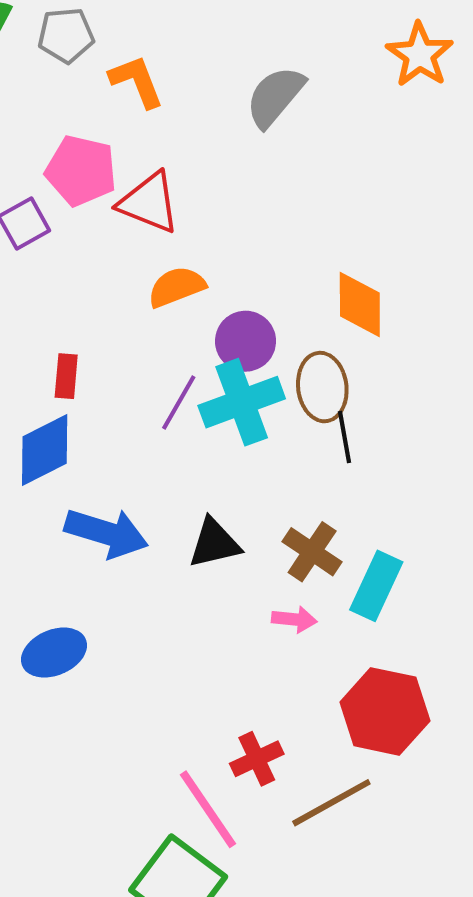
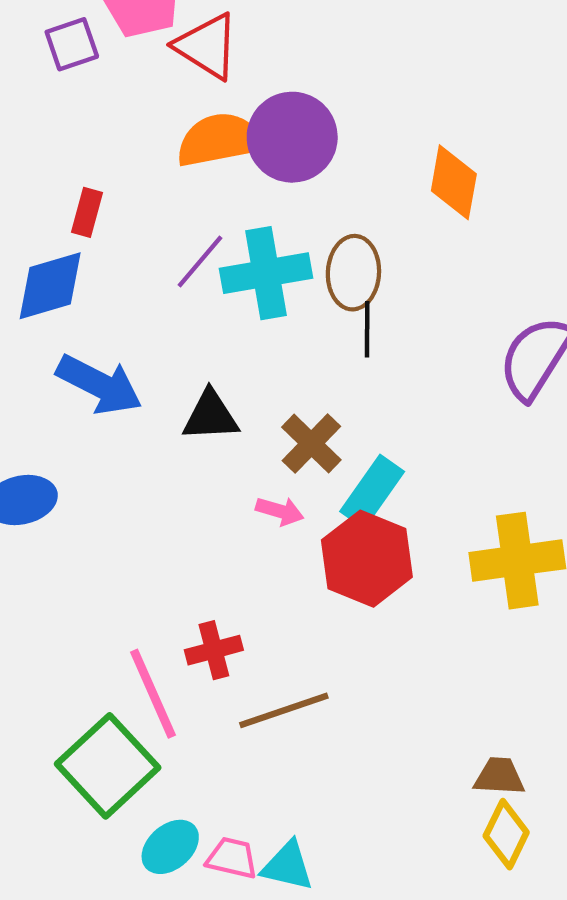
orange semicircle: (177, 287) -> (220, 140), size x1.4
orange diamond: (360, 305) -> (454, 182), moved
purple circle: (246, 341) -> (292, 137), moved, size x1.4
red hexagon: (385, 711) -> (367, 559), moved

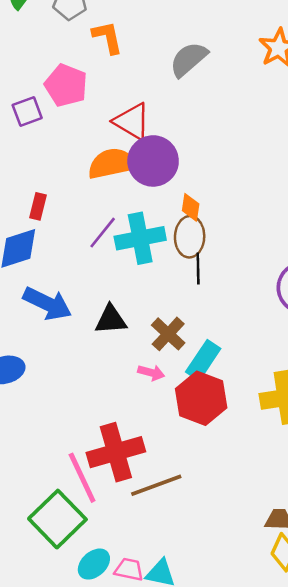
red triangle: (207, 46) -> (132, 122), moved
orange diamond: (454, 182) -> (191, 207), moved, size x0.7
red cross: (214, 650) -> (116, 452), size x1.8

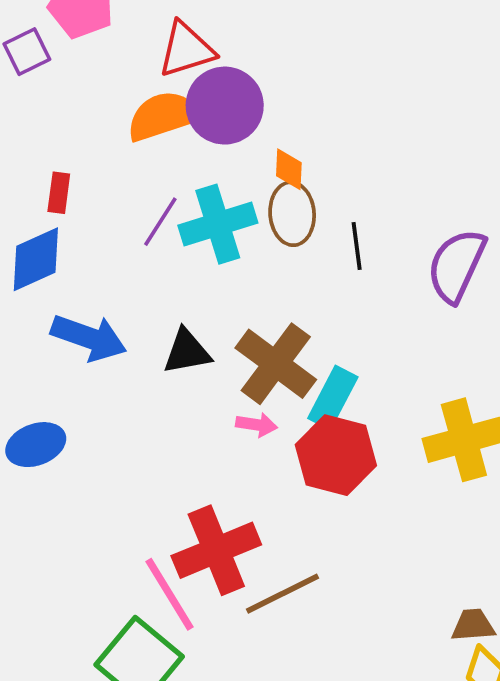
red triangle: (132, 122) -> (186, 50), turned -42
black line: (198, 269) -> (357, 246), moved
brown cross: (168, 334) -> (276, 364), size x1.5

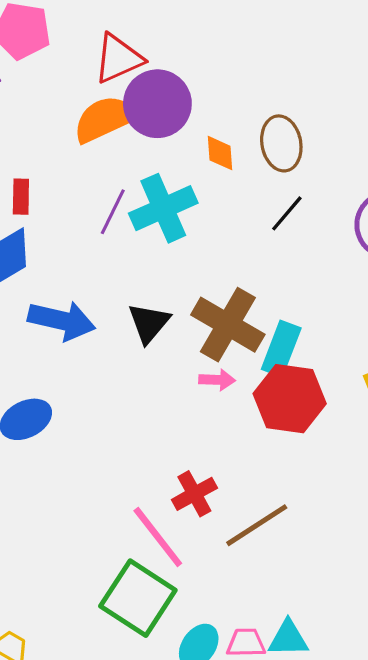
brown ellipse: (292, 214) -> (281, 143), moved
black line: (357, 246) -> (287, 213), turned 54
black triangle: (187, 352) -> (149, 323), turned -33
red cross: (216, 550) -> (194, 494), size x0.6

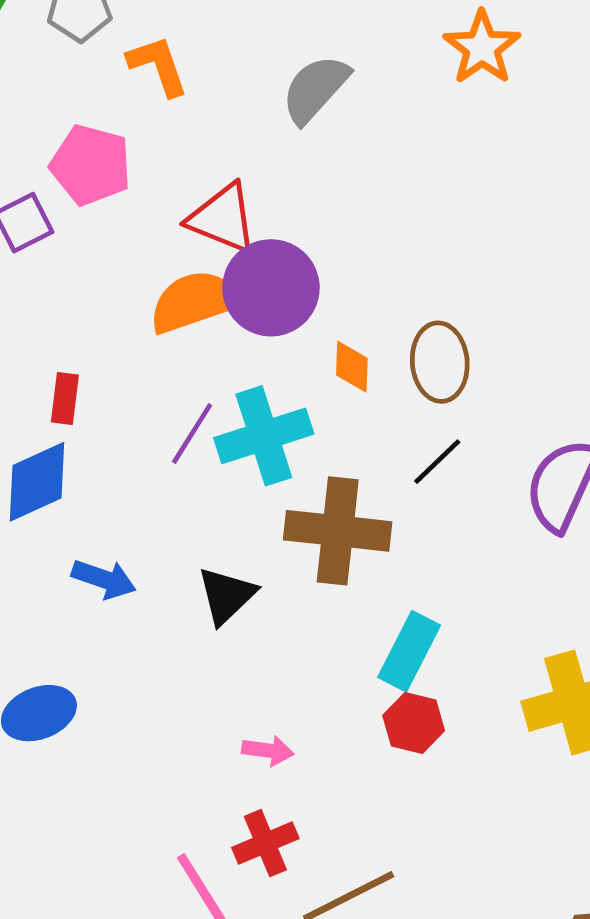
red triangle: (118, 59) -> (223, 218), turned 40
blue arrow: (62, 320) -> (104, 579), size x0.7
brown cross: (228, 325) -> (338, 531), moved, turned -30
pink arrow: (217, 380) -> (268, 751), moved
red hexagon: (290, 399) -> (414, 723), size x0.6

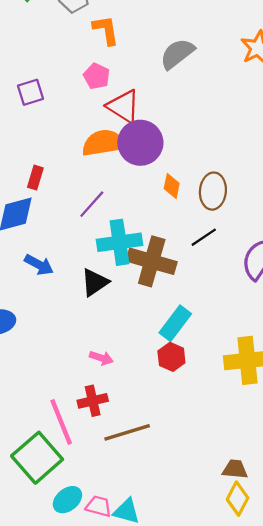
pink pentagon: (91, 165) -> (97, 76), moved, size x0.7
cyan cross: (264, 436) -> (120, 242), moved

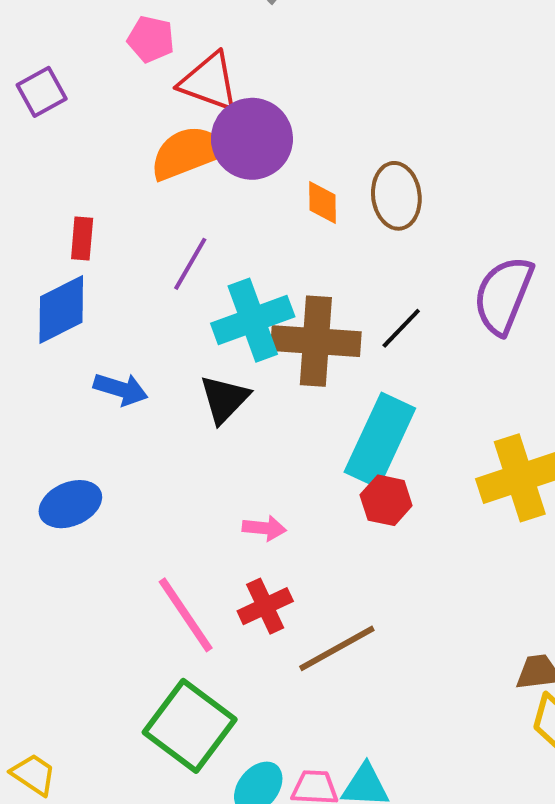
black line: (204, 237) -> (401, 328), moved
cyan rectangle: (175, 323) -> (380, 440), size x1.4
pink line: (61, 422) -> (186, 615), moved

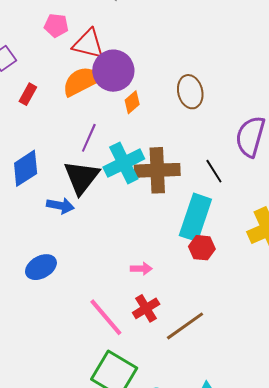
orange diamond: (323, 202) -> (132, 102), moved, turned 55
red rectangle: (82, 239) -> (28, 94), moved, turned 30
black line: (401, 328) -> (214, 171), moved, turned -70
black triangle: (224, 399) -> (81, 177), moved, size x1.4

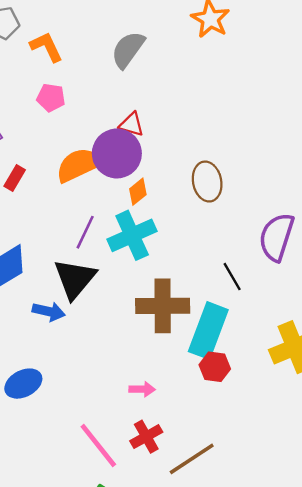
red triangle: (88, 44) -> (132, 124), moved, size x0.7
cyan cross: (124, 163) -> (132, 235), moved
brown cross: (157, 170) -> (163, 306), moved

